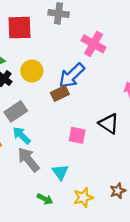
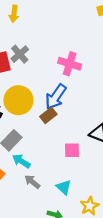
gray cross: (59, 13) -> (20, 54), moved, turned -36
yellow circle: (32, 71) -> (18, 100), size x1.4
gray arrow: (28, 160) -> (32, 182), size x0.7

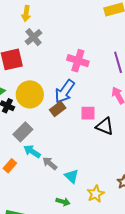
gray cross: (20, 54) -> (33, 37), moved
pink square: (72, 150) -> (88, 113), moved
gray arrow: (32, 182) -> (50, 163), moved

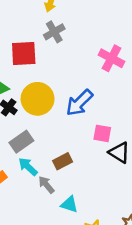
pink cross: (78, 61) -> (112, 58), moved
brown rectangle: (58, 109) -> (63, 161), moved
cyan triangle: (72, 176) -> (69, 204), turned -35

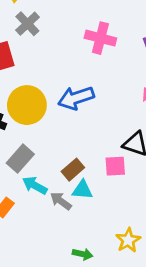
blue arrow: (79, 103) -> (76, 98), turned 40
pink square: (102, 133) -> (115, 166), moved
cyan triangle: (69, 204) -> (82, 190), moved

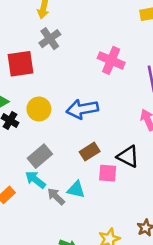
yellow circle: (27, 105) -> (39, 109), size x0.7
gray rectangle: (20, 159) -> (40, 156), moved
brown rectangle: (73, 170) -> (90, 152), moved

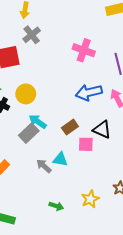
blue arrow: (82, 109) -> (89, 93), moved
cyan arrow: (35, 180) -> (38, 122), moved

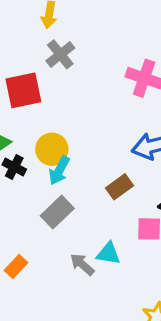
cyan arrow: (38, 122) -> (59, 171), moved, turned -96
brown rectangle: (70, 127) -> (119, 187), moved

